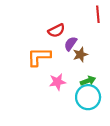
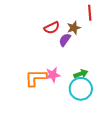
brown star: (80, 55) -> (74, 28), moved
orange L-shape: (39, 57) -> (36, 78), moved

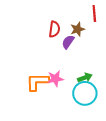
red semicircle: (52, 28) -> (54, 29), turned -56

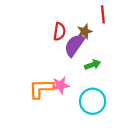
purple semicircle: (68, 42) -> (74, 45), size x1.5
green arrow: (85, 78) -> (93, 65), moved

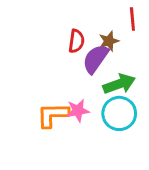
green arrow: (93, 65) -> (119, 84), size x1.5
cyan circle: (93, 101) -> (119, 113), moved

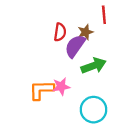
cyan circle: (119, 113) -> (94, 110), moved

